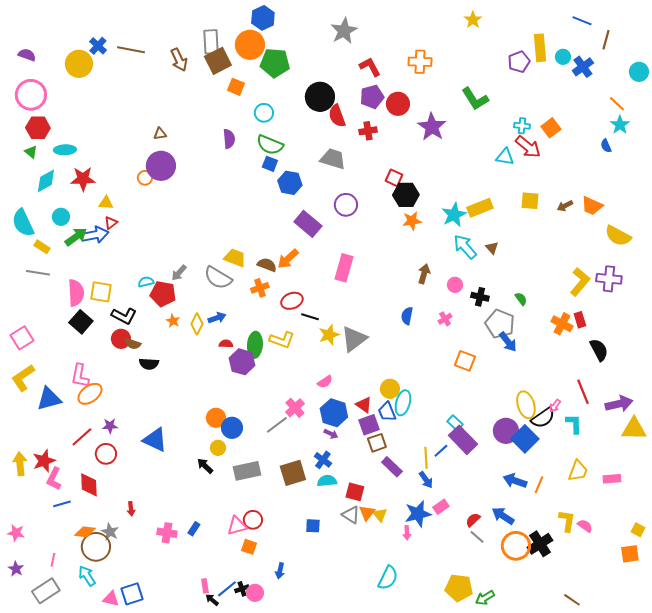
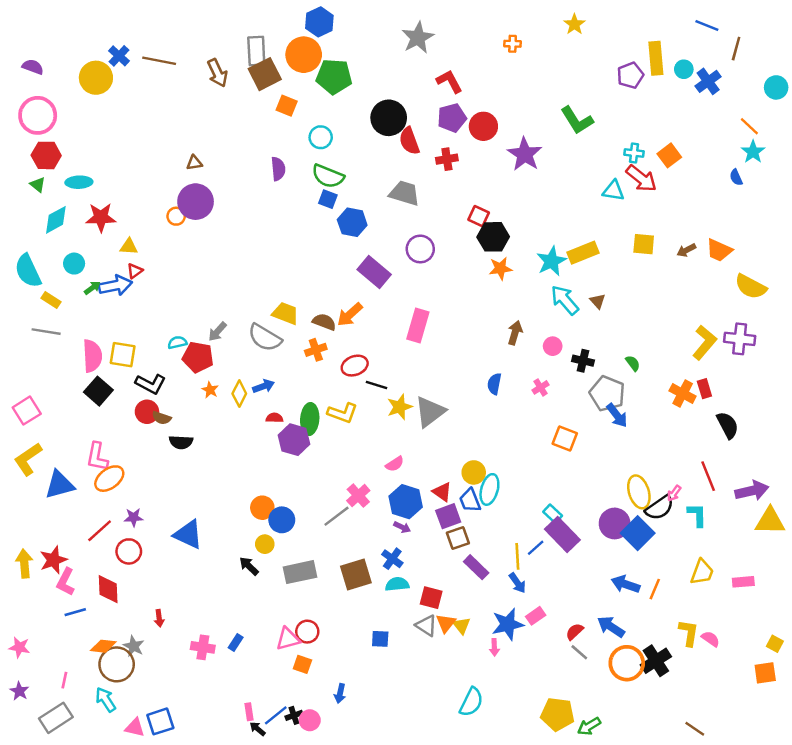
orange cross: (420, 62) -> (513, 44), moved, size x0.6
green arrow: (76, 237) -> (92, 288), size x0.6

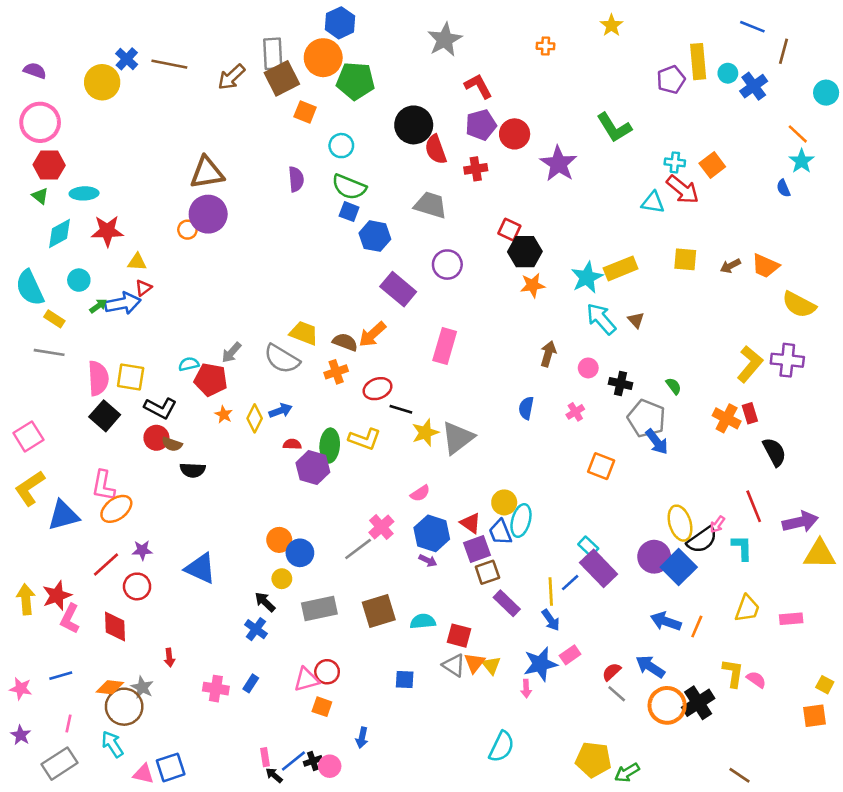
brown arrow: (217, 73) -> (231, 77), turned 72
brown triangle: (194, 163) -> (207, 173), size x2.0
blue cross: (392, 559) -> (256, 629), moved
blue line: (75, 612) -> (61, 676), moved

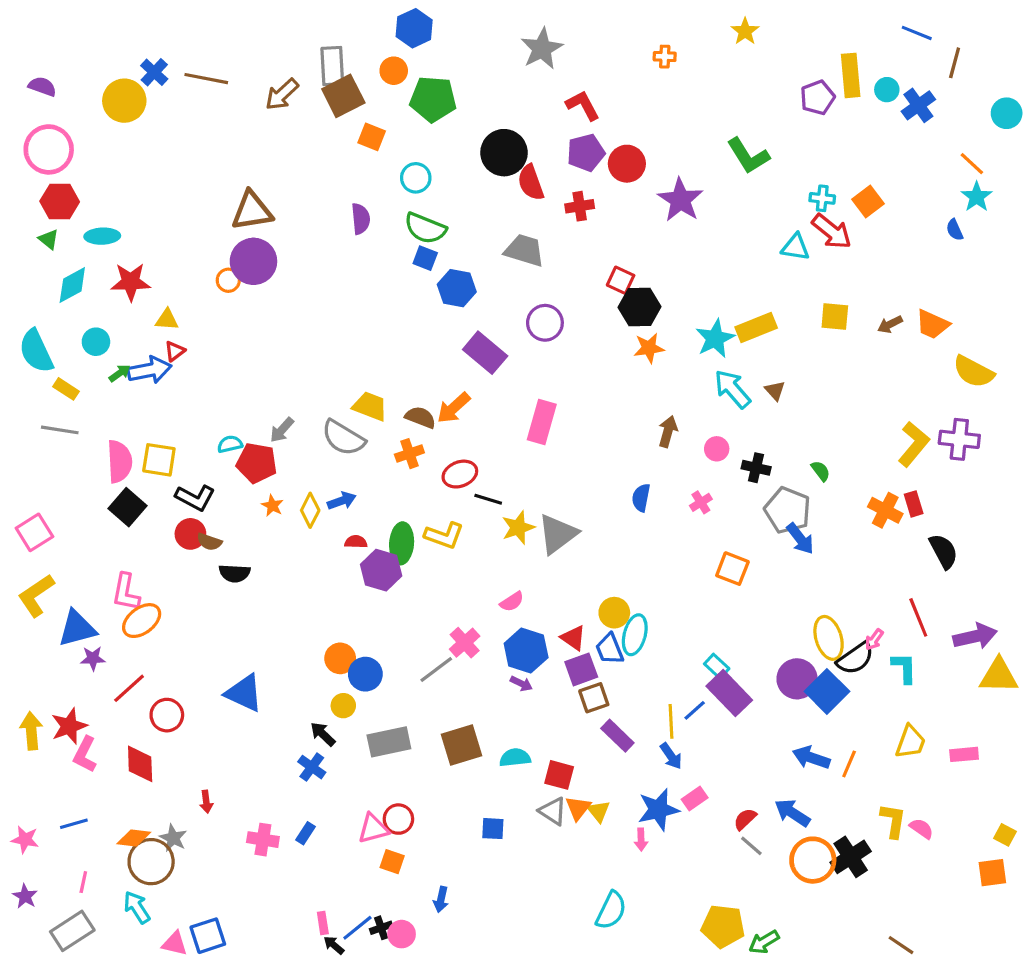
orange circle: (323, 58) -> (394, 71), size x0.6
purple star: (142, 550) -> (93, 658), moved

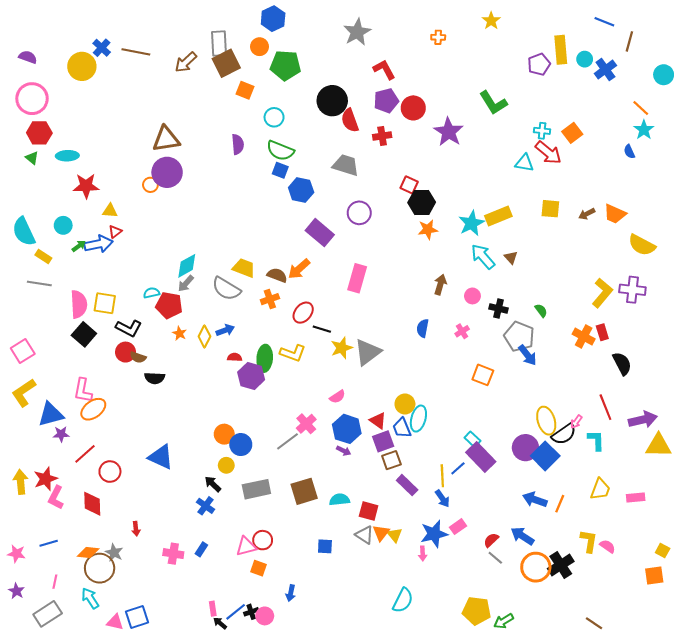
cyan diamond: (72, 285) -> (187, 266), moved
red ellipse: (460, 474) -> (303, 313), turned -30

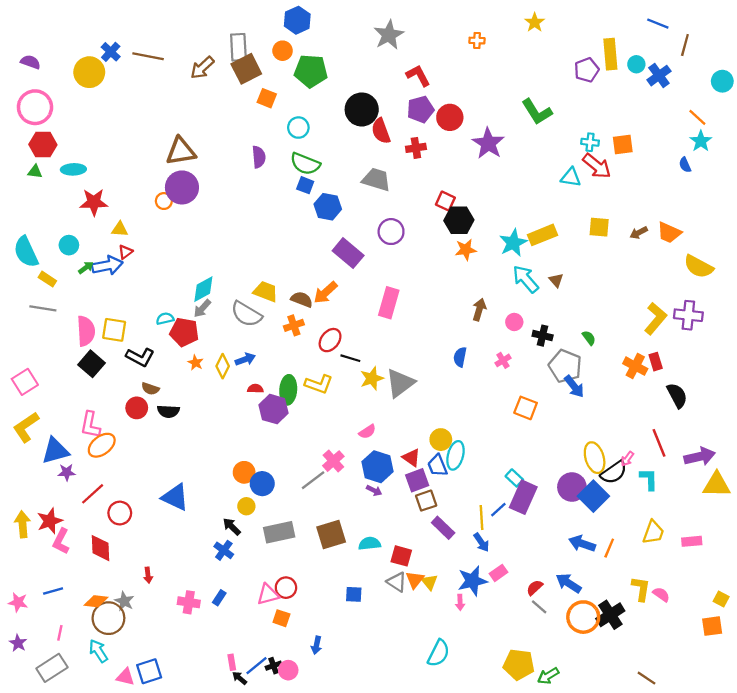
orange square: (572, 133) -> (623, 145), turned 30
green triangle: (32, 158) -> (35, 172), turned -32
red circle: (126, 352) -> (137, 408), moved
purple rectangle: (481, 457) -> (523, 497), turned 68

